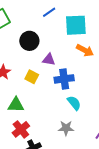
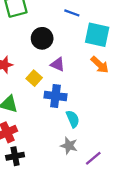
blue line: (49, 12) -> (72, 13), turned 40
blue cross: (64, 79) -> (55, 96), moved
gray star: (66, 128) -> (69, 146), moved

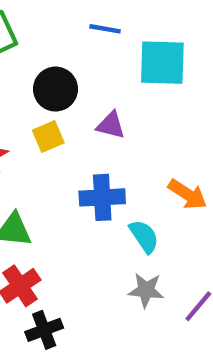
purple triangle: (58, 64) -> (111, 125), moved
orange arrow: (100, 65) -> (187, 194), moved
yellow square: (34, 78) -> (48, 136), moved, turned 35

